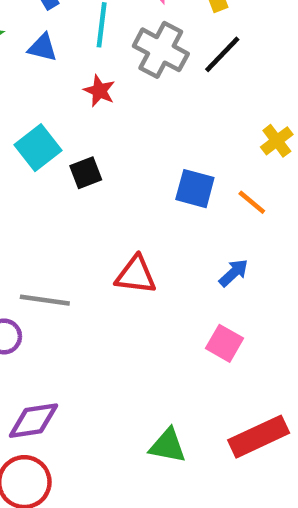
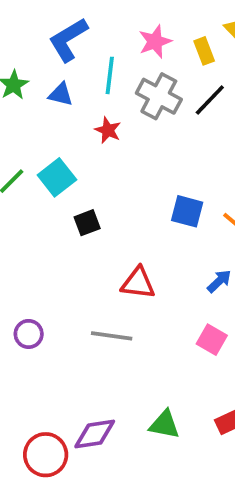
black square: (86, 173) -> (87, 223), moved
gray line: (45, 300) -> (112, 336), moved
purple diamond: (33, 421) -> (95, 434), moved

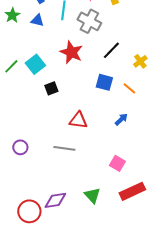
black line: (210, 100) -> (111, 50), moved
red star: (108, 130) -> (71, 52), moved, size x1.6
pink square: (212, 340) -> (117, 163), moved
green triangle: (164, 425) -> (92, 195), turned 36

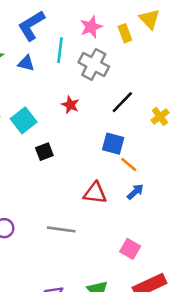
red star: (71, 52) -> (70, 105), size x0.6
orange line: (129, 88) -> (129, 165), moved
red triangle: (78, 120) -> (95, 193), moved

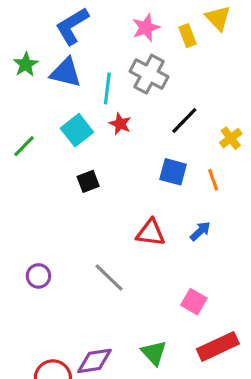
cyan line: (60, 50) -> (107, 88), moved
blue triangle: (26, 63) -> (66, 72), size x1.5
cyan square: (24, 120) -> (77, 130), moved
orange line: (129, 165) -> (213, 180), moved, turned 30
gray line: (61, 229) -> (109, 278), turned 36

